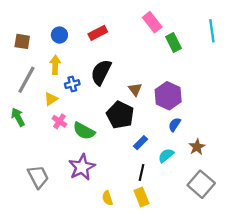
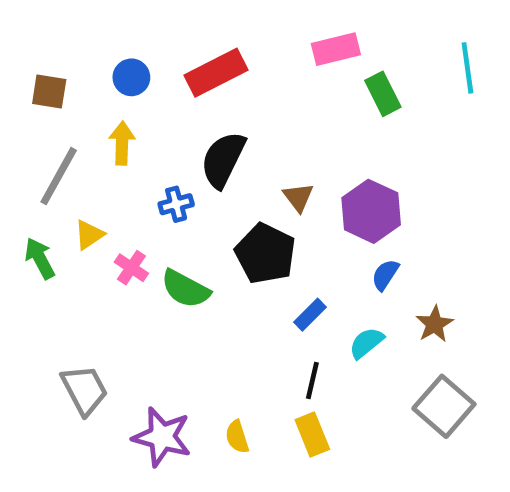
pink rectangle: (152, 22) -> (336, 49), turned -66
red rectangle: (98, 33) -> (216, 73), size x1.4
blue cross: (72, 84) -> (176, 204), moved
yellow triangle: (51, 99) -> (89, 235), moved
purple star: (82, 167) -> (162, 437), moved, turned -30

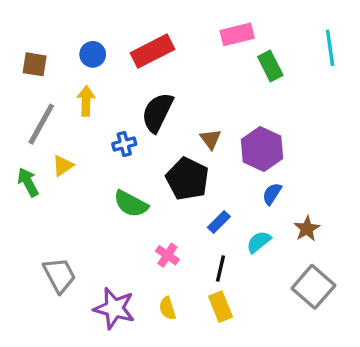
pink cross: (131, 268) -> (167, 255), moved

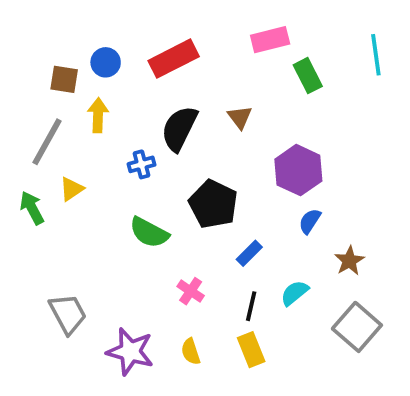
brown square: (35, 64) -> (64, 79), moved
brown triangle: (211, 139) -> (240, 117), moved
cyan semicircle: (259, 242) -> (295, 293), moved

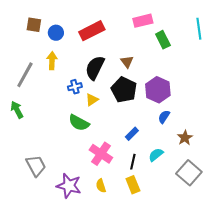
brown square: (64, 79) -> (34, 25), moved
yellow triangle: (72, 189) -> (92, 100), moved
black pentagon: (213, 204) -> (124, 90), moved
pink cross: (191, 291) -> (101, 154), size x1.6

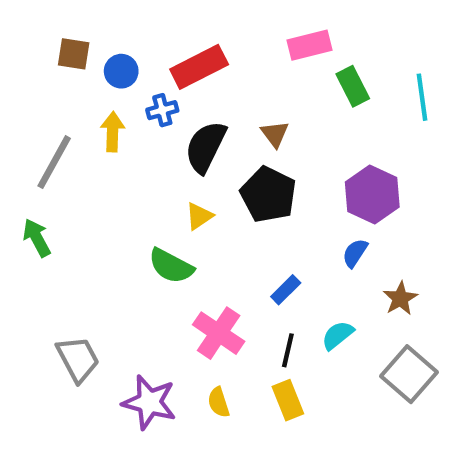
cyan line: (199, 29) -> (422, 97), moved
blue cross: (75, 87) -> (162, 110), moved
purple hexagon: (158, 90) -> (372, 195), moved

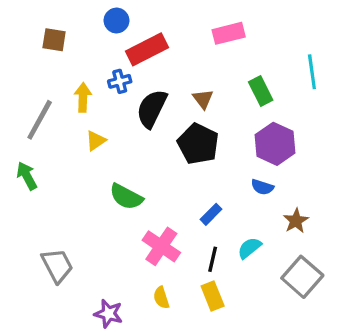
blue circle: (121, 71) -> (116, 21), moved
green rectangle: (353, 86) -> (261, 91), moved
yellow triangle: (199, 216) -> (96, 141), moved
blue semicircle: (355, 253) -> (262, 187), turned -105
purple star: (149, 402) -> (108, 314), moved, size x0.7

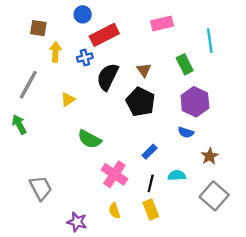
cyan line: (312, 72) -> (210, 41), moved
yellow arrow: (83, 97) -> (55, 52), moved
cyan semicircle: (249, 248) -> (177, 175), turned 36

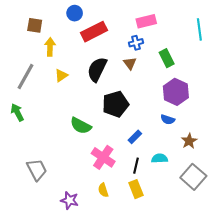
cyan line: (210, 41) -> (199, 29), moved
blue cross: (85, 58) -> (136, 43), moved
yellow triangle: (68, 99) -> (61, 76), moved
black pentagon: (140, 102) -> (116, 104), moved, turned 30

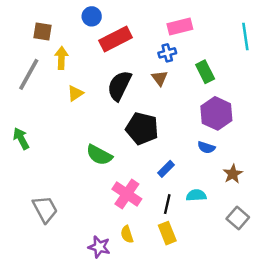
gray line: (25, 77) -> (29, 74), moved
black pentagon: (116, 104) -> (142, 129), turned 30
gray square: (193, 177) -> (238, 218), size x0.7
purple star: (69, 200) -> (99, 247), moved

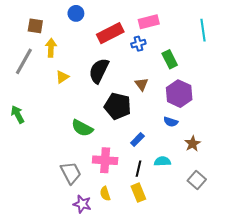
red rectangle: (116, 39) -> (110, 33), moved
brown triangle: (160, 78) -> (142, 84), moved
pink cross: (127, 194) -> (105, 160), turned -30
gray trapezoid: (45, 209) -> (71, 173), moved

